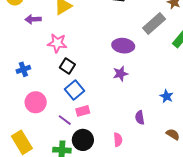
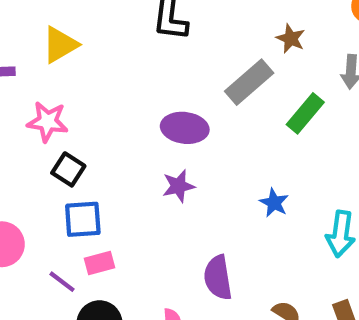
blue square: (75, 90) -> (83, 219), turned 36
blue star: (167, 96) -> (274, 203), moved
purple semicircle: (140, 118) -> (218, 278), size x1.5

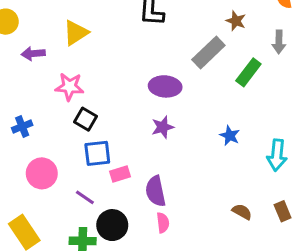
pink rectangle: (99, 263) -> (120, 174), moved
purple semicircle: (218, 278) -> (156, 191), moved

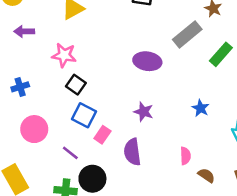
purple arrow: (33, 54) -> (24, 31), moved
purple star: (163, 127) -> (144, 112), moved, turned 30
blue square: (97, 153) -> (84, 115), turned 30
pink rectangle: (120, 174) -> (102, 135), turned -42
pink semicircle: (163, 223) -> (185, 156), moved

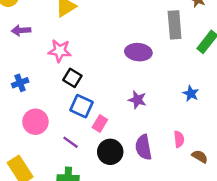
gray rectangle: (187, 34) -> (175, 25), turned -52
purple semicircle: (132, 152) -> (143, 147), moved
black circle: (92, 179) -> (110, 152), moved

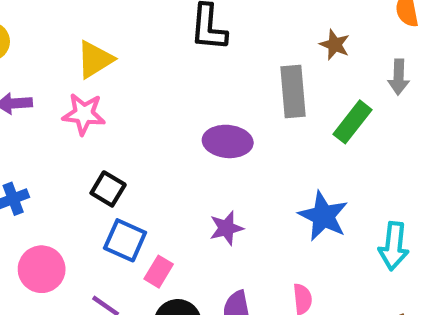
pink star: (60, 51) -> (84, 114), moved
blue star: (191, 94) -> (323, 216), size x1.6
purple star: (137, 100) -> (226, 228), turned -30

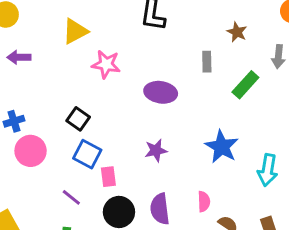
gray rectangle: (293, 92) -> (207, 62), size x0.6
pink star: (84, 114) -> (106, 64), moved
pink circle: (42, 269) -> (31, 151), moved
pink rectangle: (159, 272) -> (108, 177), turned -42

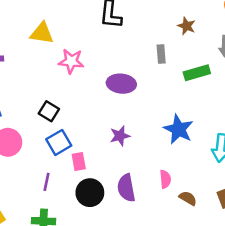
yellow triangle: (75, 31) -> (42, 33), turned 40
green rectangle: (245, 85) -> (197, 73), turned 35
blue square: (87, 154) -> (59, 142), turned 35
purple line: (71, 197) -> (47, 182), turned 66

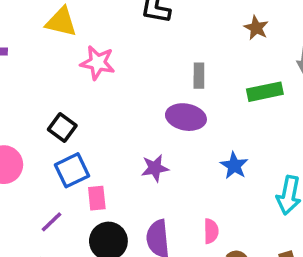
gray rectangle: (161, 54) -> (199, 76), moved
purple ellipse: (121, 84) -> (186, 117), moved
blue star: (178, 129) -> (234, 166), size x0.7
purple line: (47, 182) -> (51, 222), turned 30

